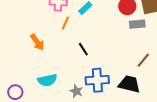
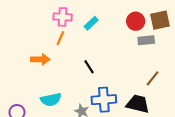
orange line: (65, 23) -> (60, 38), moved
orange arrow: (37, 42) -> (40, 59), turned -54

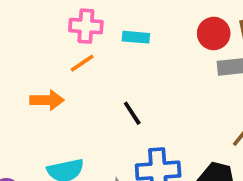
cyan rectangle: (91, 23) -> (136, 37), turned 48
orange line: (60, 38) -> (82, 63), turned 32

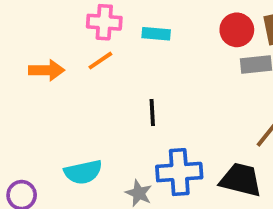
orange arrow: (47, 100) -> (47, 70), moved
black line: (132, 113) -> (152, 112), turned 30

